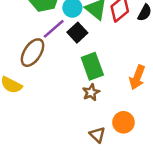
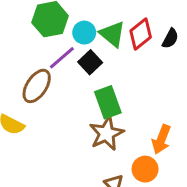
orange arrow: (137, 77) -> (161, 139), moved
brown star: (91, 92) -> (106, 133), size x1.6

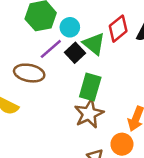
green triangle: (112, 34) -> (94, 44), moved
brown ellipse: (37, 86) -> (29, 73), turned 68
green rectangle: (108, 102) -> (90, 87), turned 36

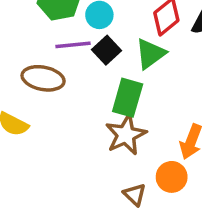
green triangle: (94, 44) -> (150, 54), moved, turned 45
purple line: (51, 49) -> (73, 45), turned 35

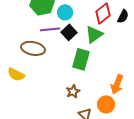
brown star: (126, 135) -> (73, 91), moved, size x0.6

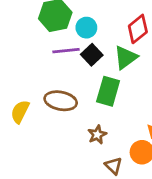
brown ellipse: (33, 48) -> (61, 101), moved
yellow semicircle: (16, 74) -> (20, 112), turned 90

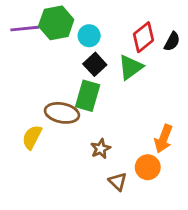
purple line: (66, 51) -> (25, 29), moved
green rectangle: (108, 91) -> (88, 96), moved
yellow semicircle: (20, 112) -> (32, 137), moved

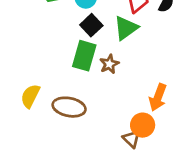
brown ellipse: (62, 113) -> (69, 107), moved
brown star: (101, 149) -> (109, 64), moved
brown triangle: (118, 182) -> (131, 139), moved

